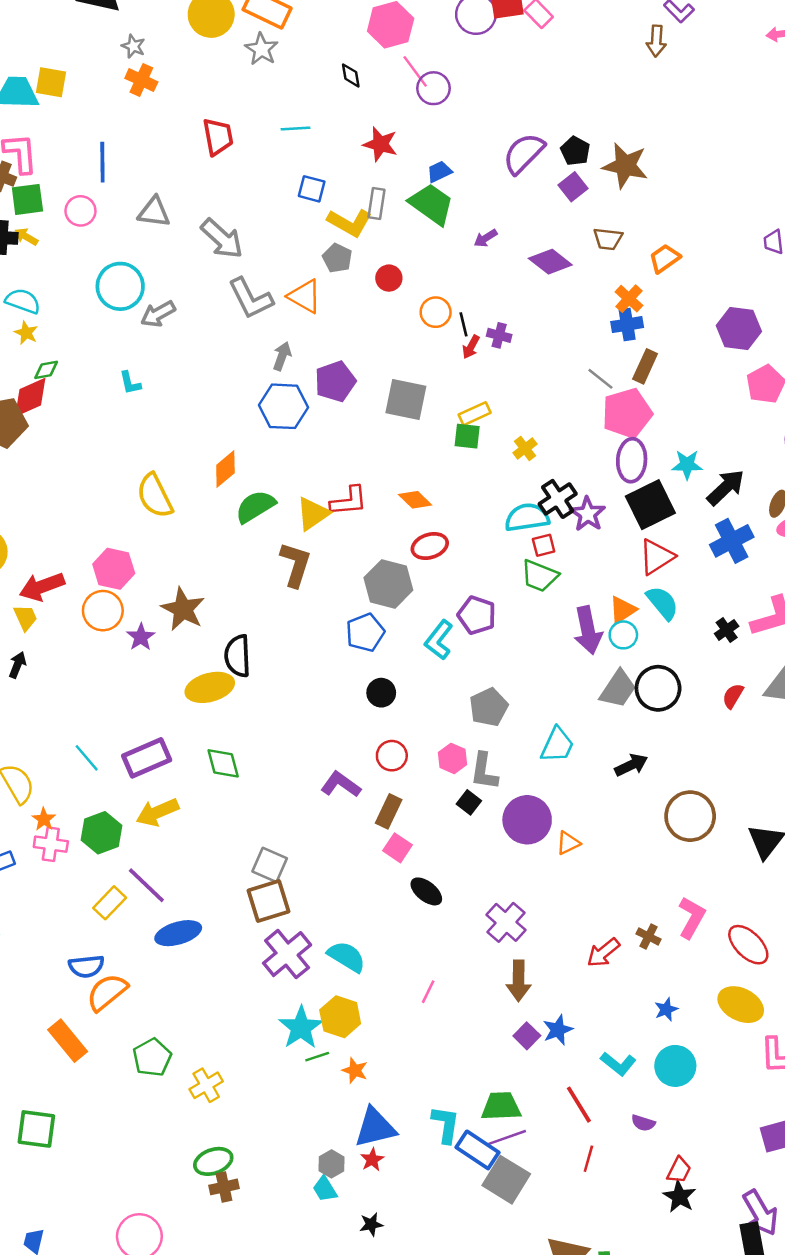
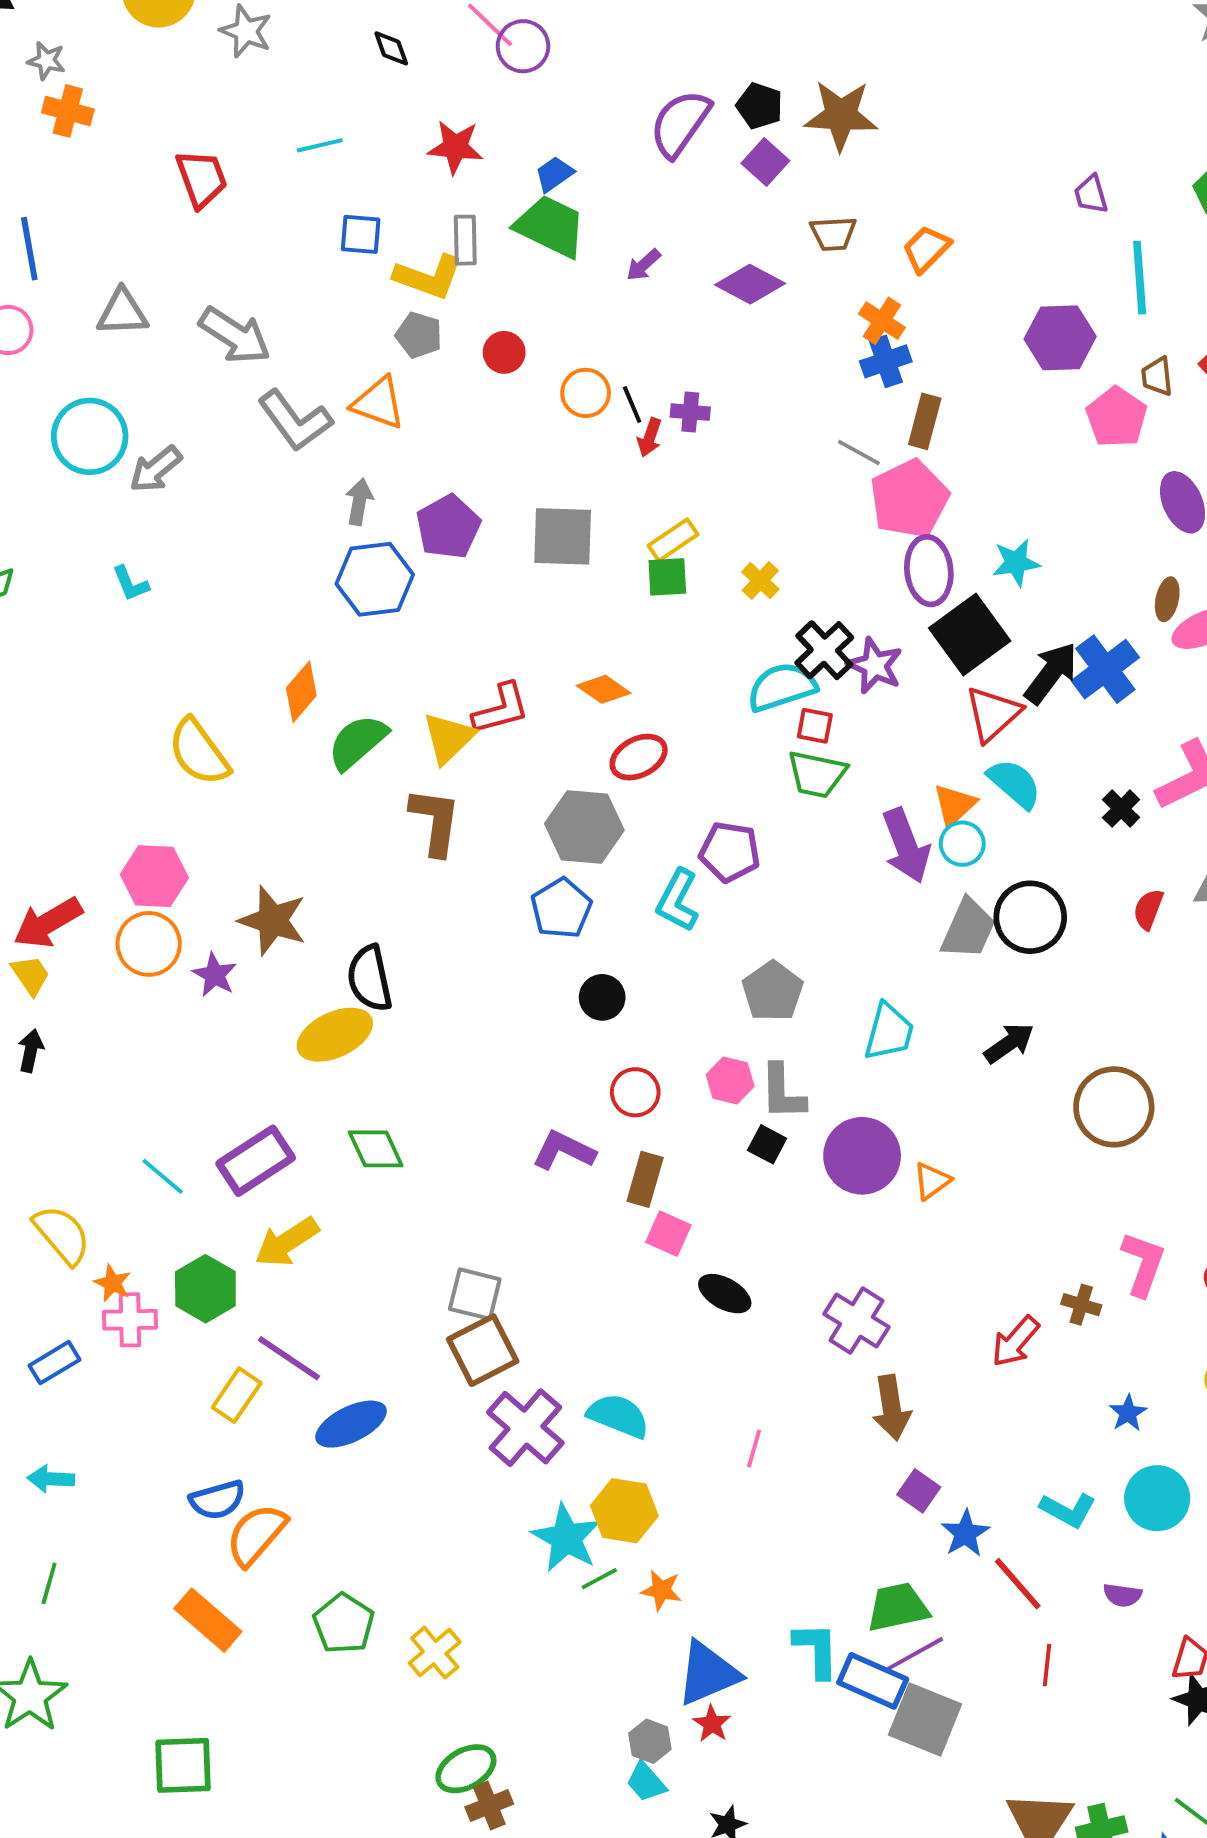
black arrow: (726, 487) -> (1051, 673), moved
red square: (544, 545) -> (815, 726), turned 35
blue star: (558, 1030) -> (965, 1533), moved

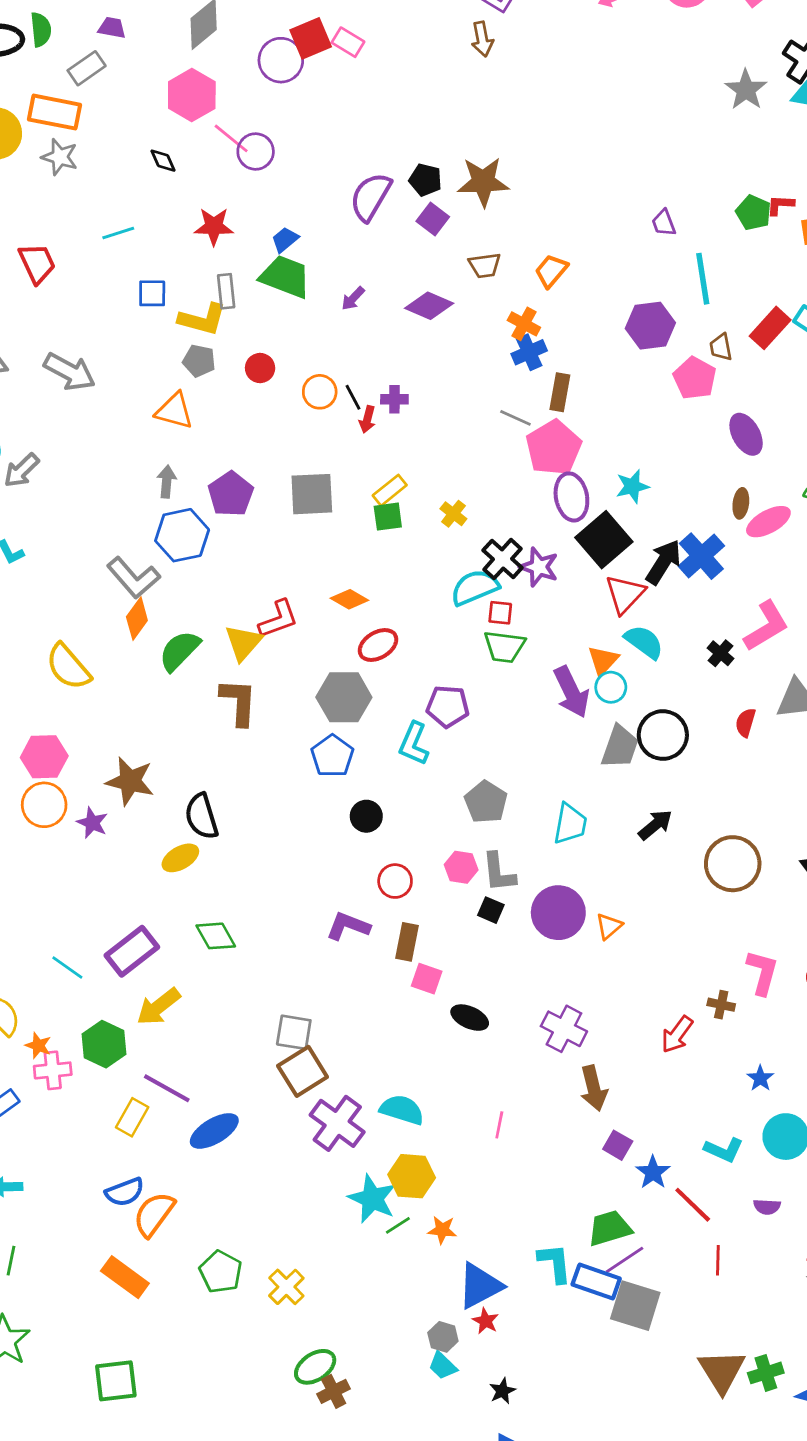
gray L-shape: (295, 421) -> (133, 578), moved
yellow ellipse: (335, 1035) -> (180, 858), size x0.7

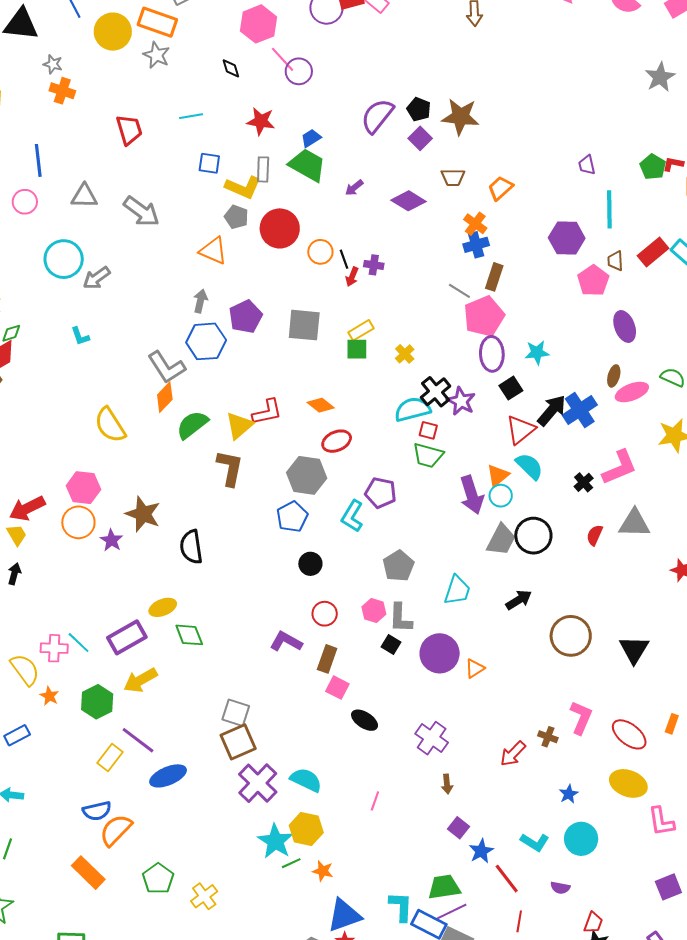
red circle: (260, 368) -> (280, 228), size x1.8
black square: (604, 540) -> (511, 388), size x0.6
yellow ellipse: (180, 858) -> (163, 607), moved
pink cross: (53, 1070) -> (54, 648), moved
brown arrow: (594, 1088) -> (447, 784), size x0.6

